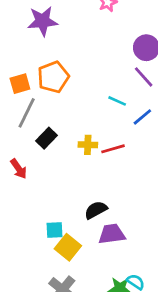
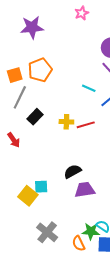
yellow square: (68, 247) -> (28, 196), moved

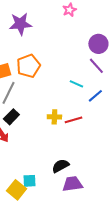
black rectangle: (35, 117) -> (11, 117), moved

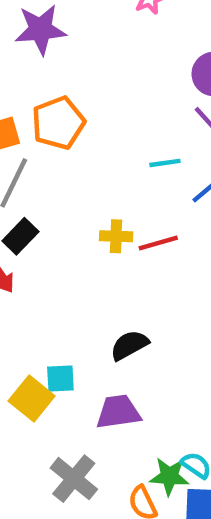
cyan line: (76, 84) -> (165, 163), turned -32
purple trapezoid: (72, 184) -> (118, 412), moved

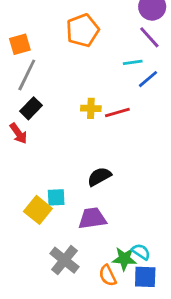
orange pentagon: (58, 123) -> (83, 30), moved
cyan line: (165, 163) -> (133, 62), moved

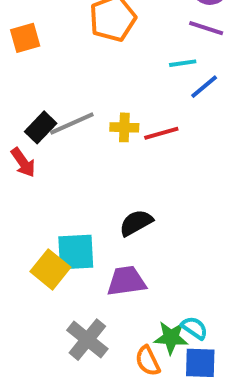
purple line: (149, 37) -> (206, 28), turned -30
gray line: (27, 75) -> (72, 124), moved, turned 40
cyan square: (56, 197) -> (76, 252), size x1.5

